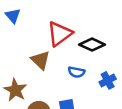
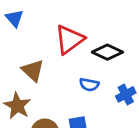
brown triangle: (40, 60) -> (33, 70), moved

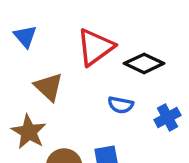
blue triangle: (14, 18) -> (25, 36), moved

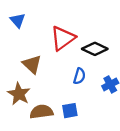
blue triangle: (25, 36) -> (18, 20), moved
blue semicircle: (121, 105) -> (79, 76), turned -84

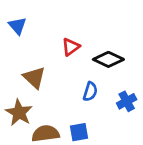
red triangle: (63, 38) -> (71, 47), size x0.6

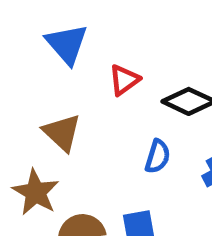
blue triangle: (18, 26) -> (67, 44), moved, size x1.4

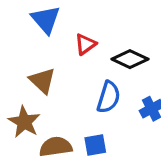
blue semicircle: (158, 156) -> (109, 97), size x1.4

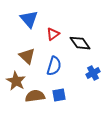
black diamond: (130, 59) -> (80, 43), turned 30
blue semicircle: (109, 97) -> (54, 66), moved

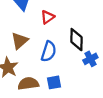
black diamond: (80, 43) -> (77, 40), moved, turned 35
brown triangle: (27, 56) -> (20, 41), turned 36

